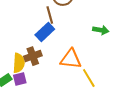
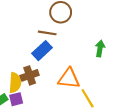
brown line: (50, 15) -> (47, 33), turned -66
green arrow: (101, 30) -> (100, 48), turned -91

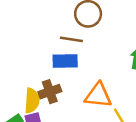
blue rectangle: (42, 51) -> (65, 61), turned 42

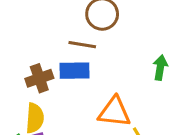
brown cross: (50, 92) -> (39, 78), moved

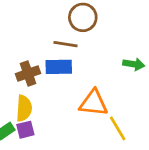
green arrow: (160, 68) -> (134, 64), turned 90

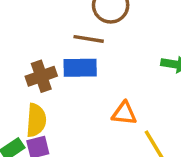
orange triangle: (94, 103) -> (124, 113), size x0.7

